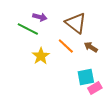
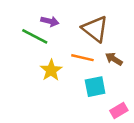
orange line: (66, 46) -> (82, 58), turned -30
cyan square: (86, 77) -> (95, 87), moved

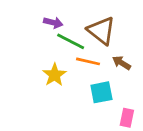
green line: (35, 36) -> (71, 41), moved
pink rectangle: (119, 110) -> (127, 118), turned -48

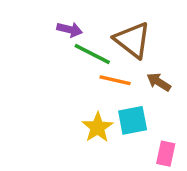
yellow star: (55, 75) -> (98, 127), moved

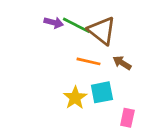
green line: (92, 54) -> (76, 25), moved

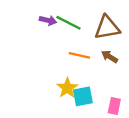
brown triangle: (102, 31) -> (107, 28), moved, turned -48
cyan square: (102, 92) -> (83, 96), moved

